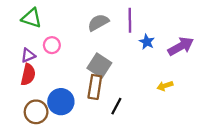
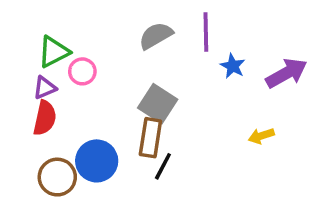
green triangle: (32, 18) -> (54, 52), moved, turned -45
black line: (116, 106) -> (163, 166), moved

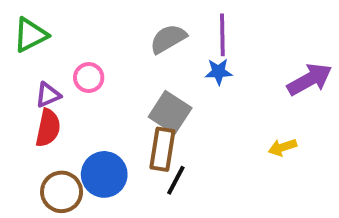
green triangle: (54, 52) -> (31, 35), moved
blue star: (233, 66) -> (219, 72), moved, turned -30

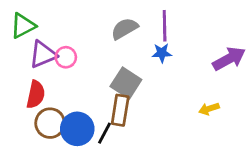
purple triangle: (48, 95) -> (43, 54), moved, size x1.5
black line: (176, 180) -> (104, 133), moved
brown circle: (62, 192) -> (50, 123), moved

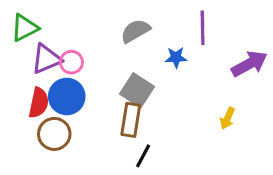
purple line: (165, 26) -> (203, 28), moved
yellow arrow: (209, 109) -> (227, 118), turned -48
blue circle: (77, 129) -> (67, 96), moved
black line: (104, 133) -> (143, 156), moved

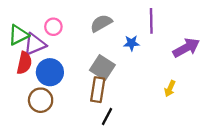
green triangle: (25, 28) -> (18, 35), moved
pink circle: (71, 62) -> (53, 27), moved
red semicircle: (39, 103) -> (24, 63), moved

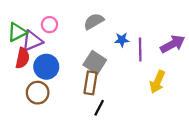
purple line: (151, 21) -> (140, 49), moved
yellow arrow: (170, 89) -> (157, 82), size x1.5

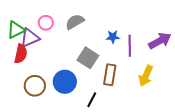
gray semicircle: (94, 21) -> (75, 22), moved
blue circle: (46, 67) -> (65, 82), moved
brown rectangle: (91, 83) -> (110, 75), moved

